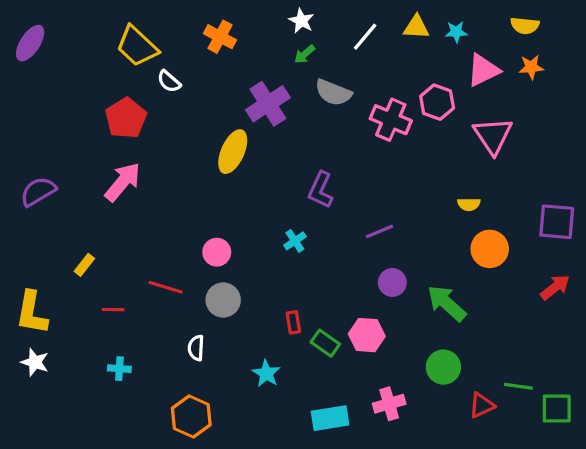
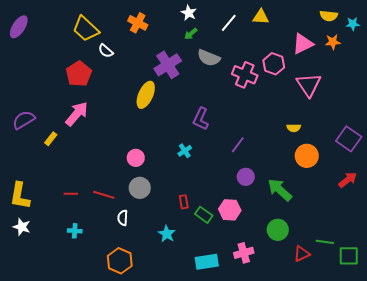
cyan star: (456, 32) -> (353, 24), moved
purple square: (557, 222) -> (349, 139), turned 30
purple line: (380, 231) -> (238, 145), turned -30
yellow rectangle: (84, 265) -> (51, 139), moved
red line: (166, 287) -> (104, 195), moved

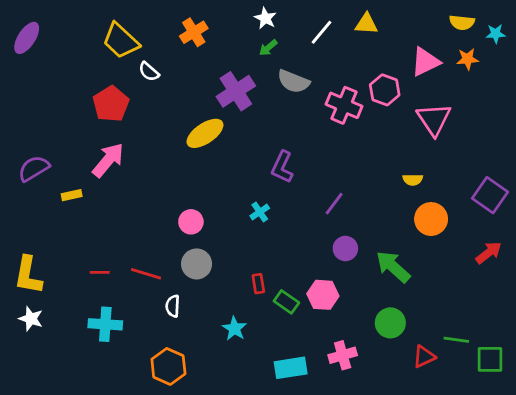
orange cross: (138, 23) -> (194, 32), turned 30
yellow ellipse: (146, 95) -> (205, 133), turned 32
yellow rectangle: (51, 139) -> (72, 195), turned 40
cyan cross: (75, 231) -> (105, 324), size x1.6

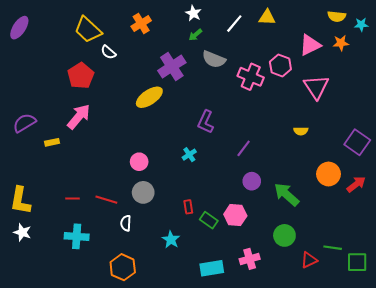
orange circle: (431, 219) -> (329, 174), moved

